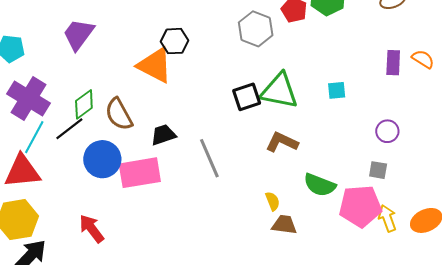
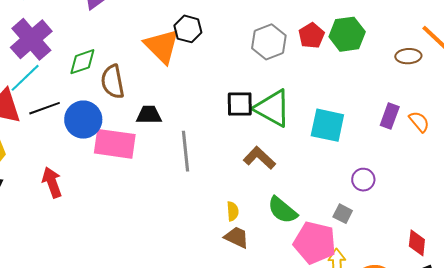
cyan square: (337, 90) -> (327, 125), size x1.8
black line: (69, 129) -> (45, 108), moved

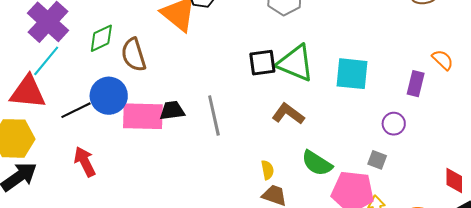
black line: (45, 108) -> (76, 110), moved
black trapezoid: (149, 115) -> (172, 111), moved
purple rectangle: (390, 116) -> (416, 84), moved

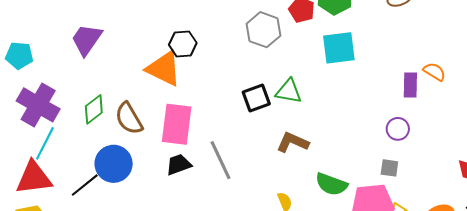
orange semicircle: (443, 60) -> (434, 72), moved
green triangle: (295, 63) -> (289, 91), size x0.7
cyan square: (352, 74) -> (339, 48), moved
pink rectangle: (143, 116) -> (177, 124), moved, turned -72

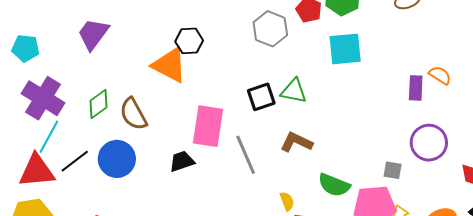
pink rectangle: (177, 124) -> (208, 126), moved
purple circle: (398, 129) -> (429, 143), moved, size x1.6
gray line: (221, 160) -> (246, 155), moved
black line: (85, 185) -> (75, 161), moved

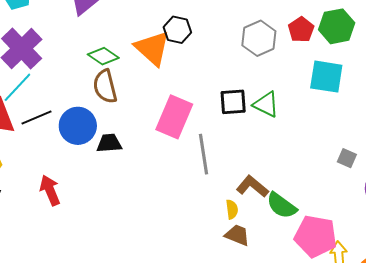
green diamond: (99, 104) -> (103, 56), moved, turned 56
brown L-shape: (296, 142) -> (252, 186), moved
black trapezoid: (182, 161) -> (109, 143), moved
gray square: (393, 170) -> (347, 158), moved

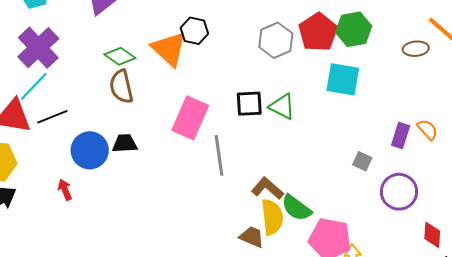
red pentagon: (301, 30) -> (318, 32), size x1.5
blue circle: (78, 126) -> (90, 150), moved
red arrow: (50, 190) -> (65, 190), size x0.7
yellow semicircle: (232, 209) -> (272, 217), moved, size x1.8

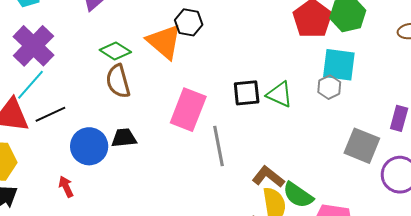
gray hexagon: (276, 40) -> (329, 87), moved, size x0.7
gray square: (362, 161) -> (362, 146), size x1.8

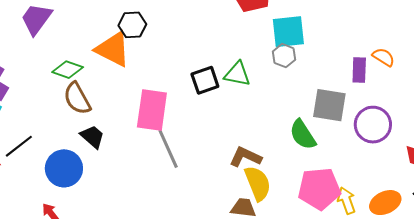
black trapezoid: (124, 138) -> (92, 137), moved, turned 60
gray line: (218, 146) -> (168, 149), moved
green semicircle: (298, 195) -> (303, 135), moved, turned 36

